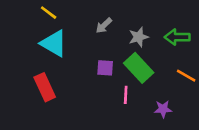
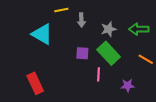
yellow line: (49, 13) -> (61, 10), moved, turned -48
gray arrow: (104, 25) -> (81, 20), turned -48
red rectangle: (45, 87) -> (35, 83), moved

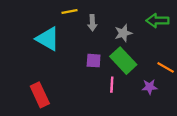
green arrow: (139, 29) -> (158, 21), moved
purple star: (128, 85) -> (150, 87), moved

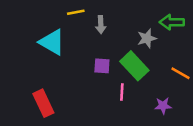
gray star: (123, 33) -> (147, 38), moved
purple star: (150, 87) -> (163, 106), moved

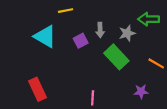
gray arrow: (101, 25) -> (100, 30), moved
purple square: (102, 66) -> (81, 41), moved, turned -32
pink line: (122, 92) -> (93, 98), moved

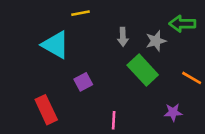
purple square: (81, 41) -> (83, 82), moved

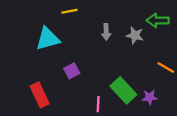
gray star: (156, 41) -> (135, 35), turned 30
cyan triangle: (55, 45) -> (48, 39), turned -45
green rectangle: (143, 70) -> (123, 90), moved

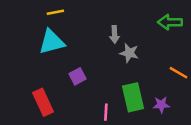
yellow line: (69, 11) -> (55, 12), moved
gray star: (135, 35) -> (129, 53), moved
green rectangle: (123, 90) -> (133, 97), turned 30

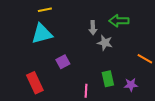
green arrow: (170, 22) -> (119, 21), moved
green rectangle: (133, 97) -> (108, 79), size x0.7

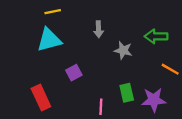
green arrow: (119, 21) -> (156, 36), moved
gray arrow: (93, 28) -> (99, 29), moved
purple star: (131, 85) -> (154, 100), size x1.5

